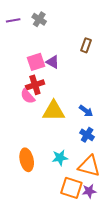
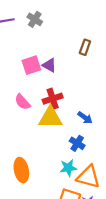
red cross: (35, 85) -> (53, 99), moved
blue cross: (87, 135) -> (77, 143), moved
cyan star: (60, 158) -> (68, 168), moved

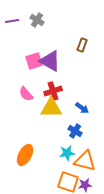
purple triangle: (49, 65) -> (50, 61), size x1.6
orange ellipse: (21, 170) -> (25, 155), turned 40

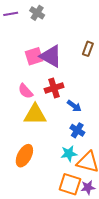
brown rectangle: (82, 45) -> (88, 49), moved
yellow triangle: (51, 108) -> (35, 114), moved
blue arrow: (82, 108) -> (74, 106), moved

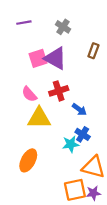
gray cross: (37, 13) -> (63, 27), moved
purple line: (11, 14) -> (24, 23), moved
cyan star: (69, 154) -> (71, 144), moved
orange square: (70, 184) -> (75, 190), turned -30

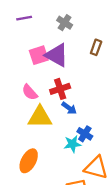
blue arrow: (79, 109) -> (69, 108), moved

